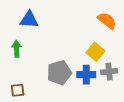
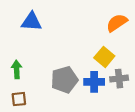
orange semicircle: (107, 21) -> (117, 23), turned -72
green arrow: (17, 49) -> (17, 69), moved

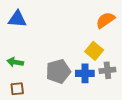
blue triangle: (31, 22) -> (17, 19), moved
green arrow: (17, 69) -> (15, 62), turned -77

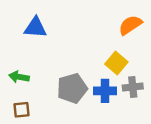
blue triangle: (17, 19) -> (35, 28), moved

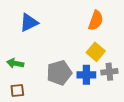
orange semicircle: (130, 25) -> (96, 20), moved, turned 144
blue triangle: (35, 28) -> (29, 23), turned -30

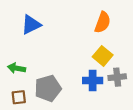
gray pentagon: (59, 73) -> (48, 88), moved

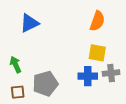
yellow square: (103, 56) -> (97, 53), turned -30
green arrow: (17, 68) -> (16, 65), turned 56

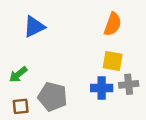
green arrow: (16, 65) -> (18, 74), turned -105
gray pentagon: (45, 84) -> (53, 97), turned 30

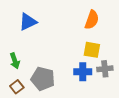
green arrow: (18, 74) -> (15, 61), turned -70
brown square: (21, 106) -> (17, 87), turned -32

